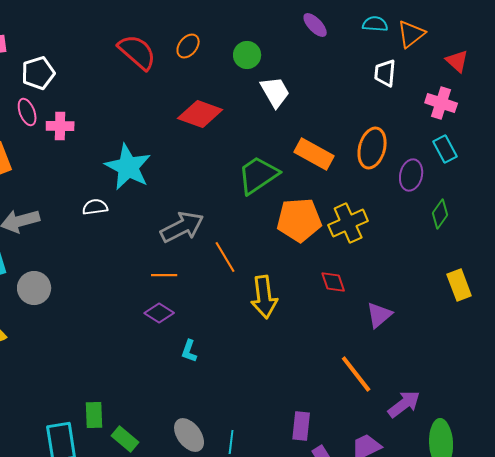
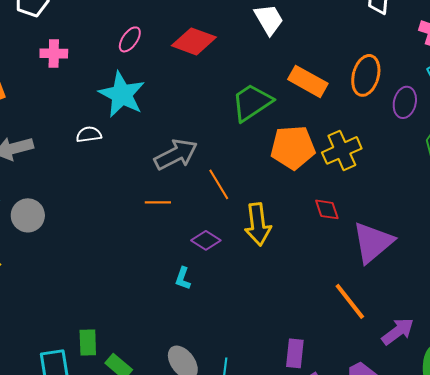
pink ellipse: (27, 112) -> (130, 39), moved, turned 56
purple diamond: (159, 313) -> (206, 240), moved
purple triangle: (379, 315) -> (373, 242), size x1.6

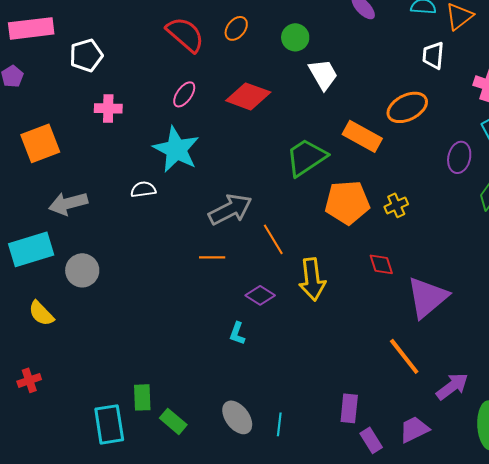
orange ellipse: (366, 75) -> (407, 107), moved, turned 48
yellow cross: (342, 150) -> (396, 205), size x0.6

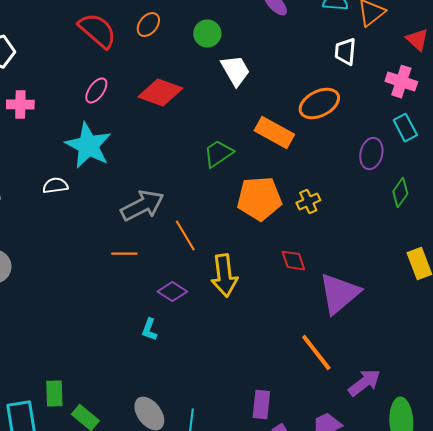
green trapezoid: (306, 157) -> (218, 154), size x0.7

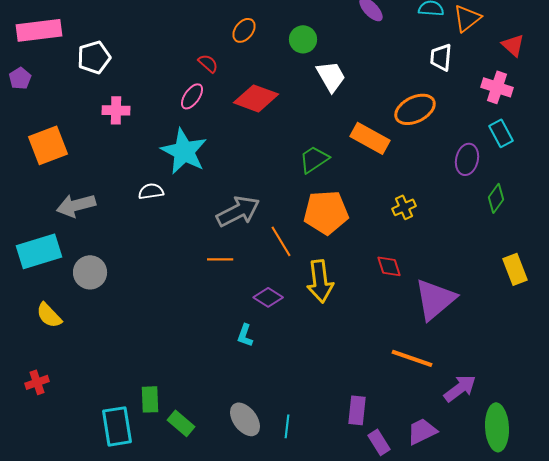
red semicircle: (97, 31) -> (208, 63), moved, size x0.5
orange pentagon: (259, 199) -> (326, 212), moved
orange line: (316, 353) -> (412, 358), turned -33

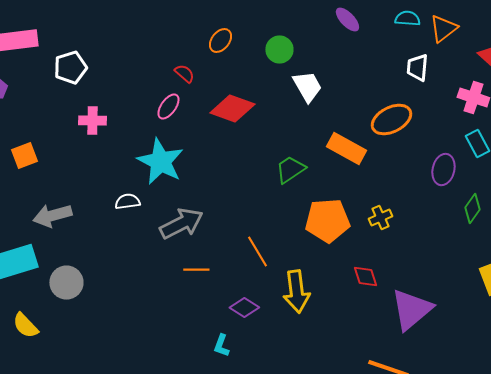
orange square: (48, 145) -> (24, 156), size x0.7
gray arrow: (238, 211) -> (181, 224), moved
orange pentagon: (326, 212) -> (327, 220), moved

